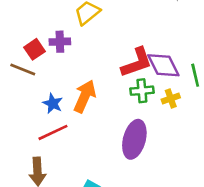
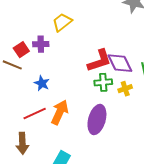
orange arrow: (85, 96) -> (60, 112), moved
blue star: (53, 103) -> (42, 83), moved

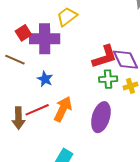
purple cross: (41, 44) -> (45, 39), size x1.8
red square: (21, 50) -> (23, 33), moved
brown arrow: (22, 143) -> (18, 118), moved

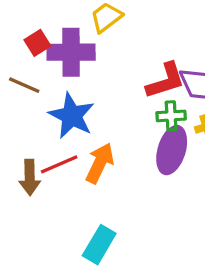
blue star: (45, 79) -> (72, 116), size x1.8
purple ellipse: (101, 117) -> (172, 150), moved

